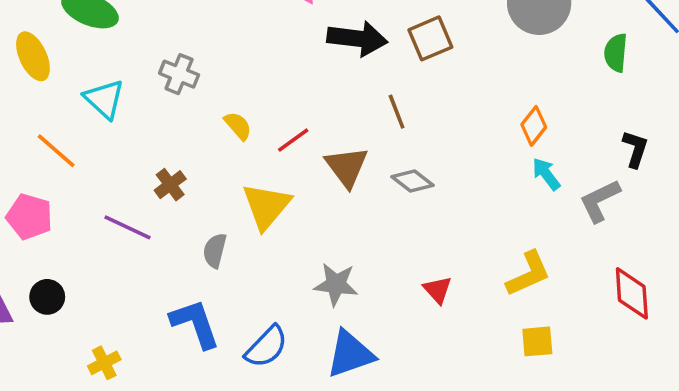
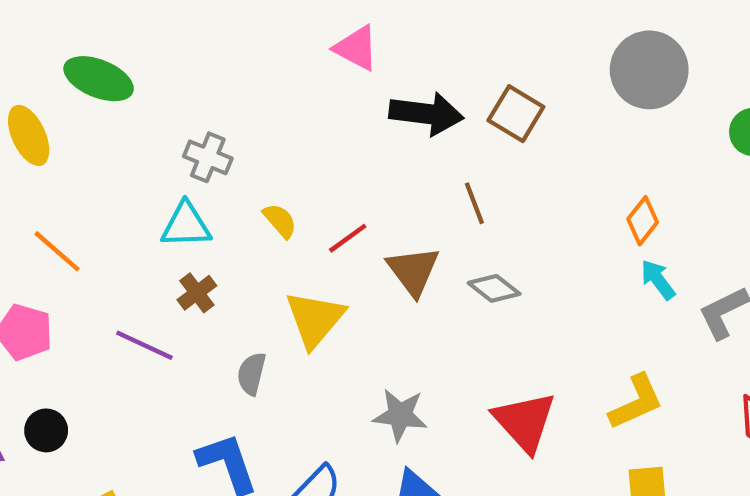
brown square: (430, 38) -> (516, 114), turned -36
cyan triangle: (104, 99) -> (186, 225), moved, turned -45
red triangle: (438, 290) -> (525, 422), size x1.8

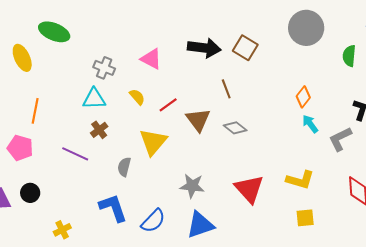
pink triangle: (356, 48) -> (151, 59), moved
orange line: (57, 251) -> (35, 111), turned 60
yellow L-shape: (636, 402) -> (300, 180), turned 40

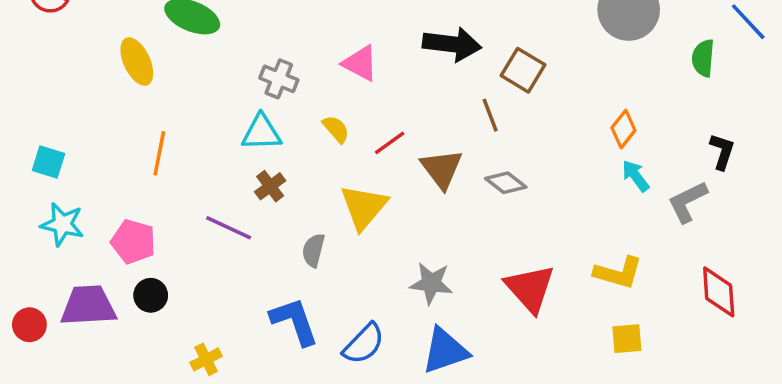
brown square: (245, 48) -> (523, 70), moved
pink pentagon: (20, 148) -> (133, 242), moved

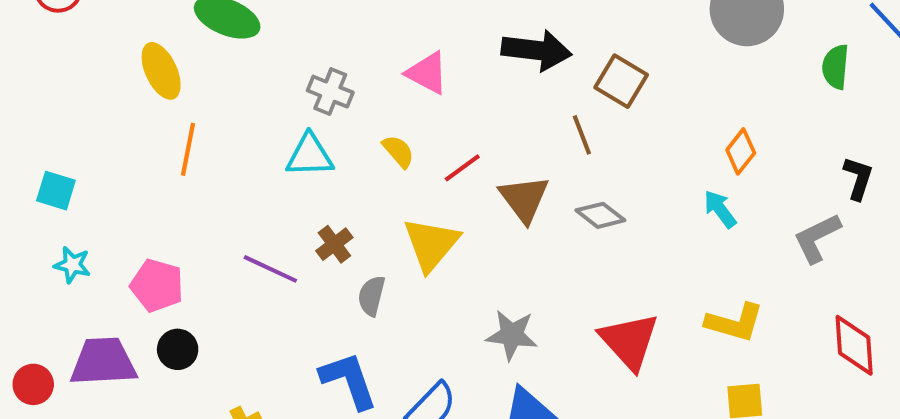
orange line: (159, 153) -> (188, 149), moved
cyan arrow: (636, 176) -> (720, 209), moved
brown cross: (270, 186) -> (334, 244), moved
cyan star: (62, 224) -> (72, 265), size x0.7

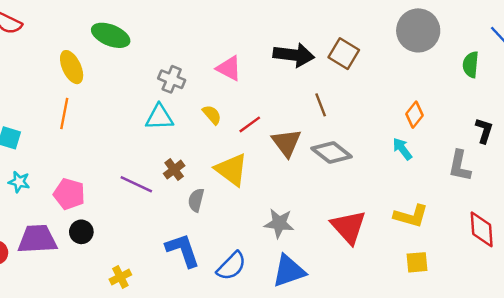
brown square: (621, 81) -> (344, 54), moved
orange line: (188, 149) -> (64, 113), moved
gray diamond: (600, 215) -> (332, 153), size x1.4
gray L-shape: (817, 238) -> (460, 166), turned -52
yellow triangle: (431, 244) -> (231, 170), turned -33

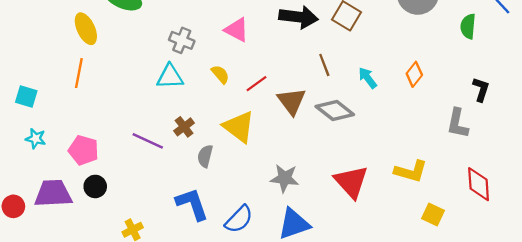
cyan arrow: (402, 149) -> (368, 78), moved
yellow square: (417, 262) -> (433, 215), moved, turned 30

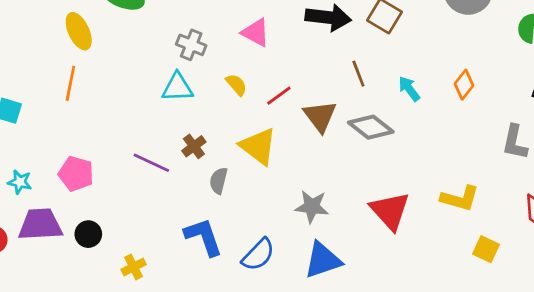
cyan star: (36, 139) -> (20, 182), moved
black circle: (95, 186) -> (88, 234), moved

